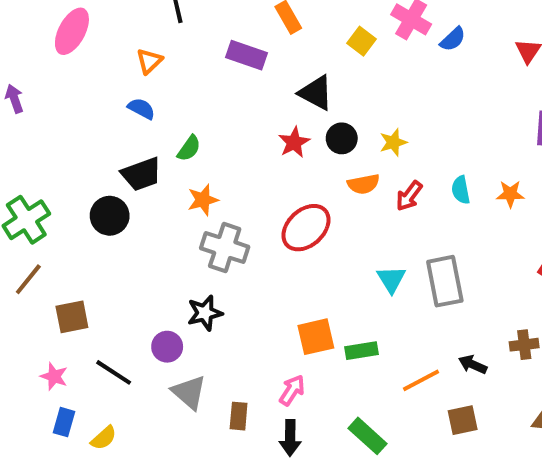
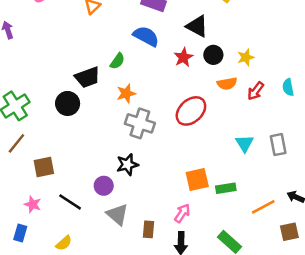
blue semicircle: (141, 109) -> (146, 36), moved, size x1.5
gray rectangle: (445, 281) -> (278, 145), size x0.7
blue rectangle: (64, 422) -> (20, 233), moved

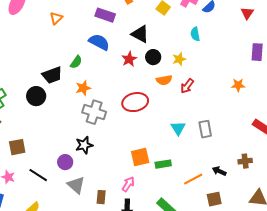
cyan semicircle: (288, 87) -> (195, 34), moved
red ellipse: (191, 111) -> (135, 102), turned 30

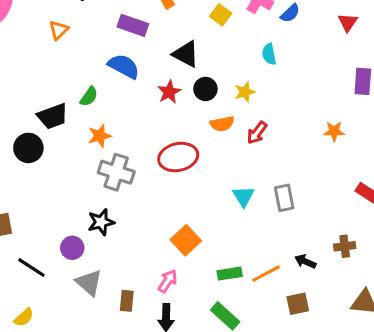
orange square: (140, 157) -> (186, 240), turned -30
green rectangle: (163, 164) -> (230, 274), moved

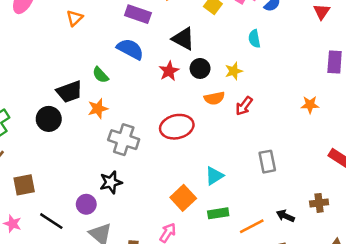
green semicircle: (89, 96) -> (100, 75), turned 102
orange star: (100, 136) -> (98, 109), moved
cyan triangle: (243, 196) -> (214, 176), moved, turned 30
green rectangle: (230, 274) -> (218, 213), moved

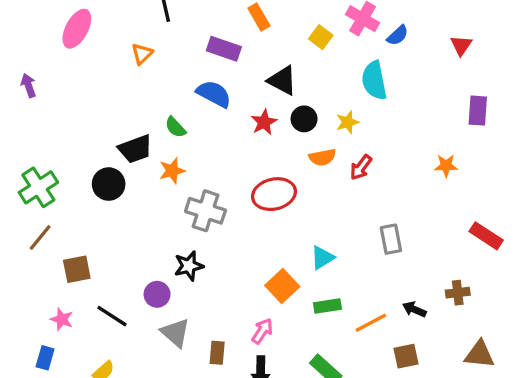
cyan semicircle: (254, 39) -> (374, 80), size x1.6

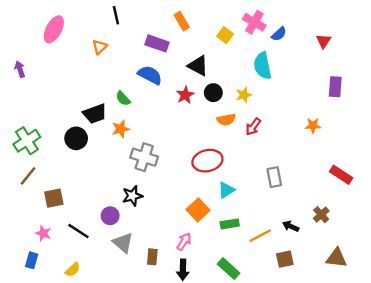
red ellipse: (274, 194) -> (207, 161), moved
brown cross: (458, 293) -> (321, 215), turned -35

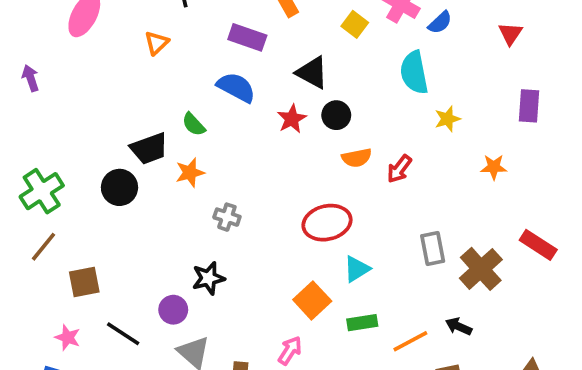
yellow star: (244, 95) -> (447, 119), moved
gray cross: (144, 157) -> (227, 217), size x0.6
brown cross: (321, 215) -> (481, 269), moved, size x1.6

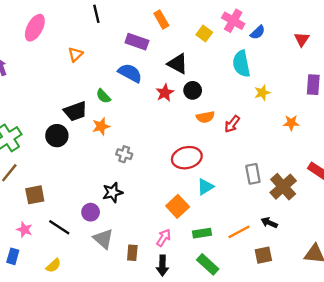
orange triangle: (157, 43) -> (75, 54), moved
green rectangle: (362, 323) -> (202, 233), moved

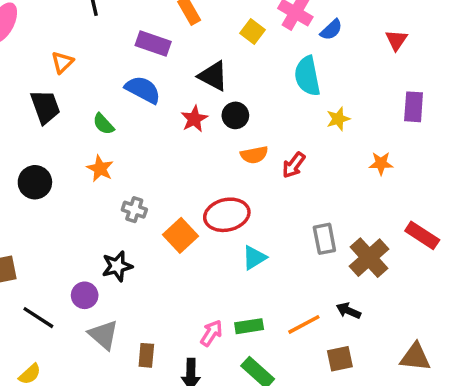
black trapezoid: (75, 111) -> (45, 107), moved, turned -90
orange star: (101, 126) -> (100, 169), turned -30
orange square: (178, 206) -> (181, 235), moved
pink arrow: (164, 238) -> (211, 333), moved

